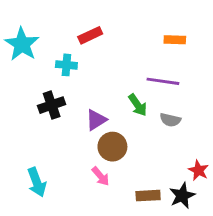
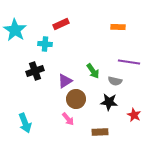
purple line: (163, 81) -> (129, 62), moved
black star: (182, 196) -> (109, 102), moved, turned 30

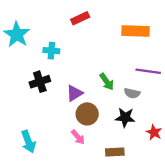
red rectangle: (61, 24) -> (80, 18), moved
orange rectangle: (118, 27) -> (136, 31), size x1.6

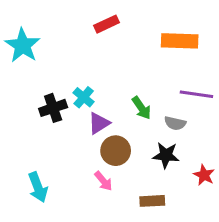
cyan cross: (51, 51) -> (84, 97), moved, turned 35

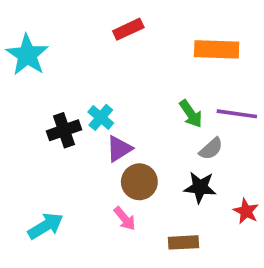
green arrow: (142, 108) -> (191, 114), moved
gray semicircle: (175, 123) -> (211, 149), turned -55
cyan arrow: (38, 187) -> (46, 226), turned -100

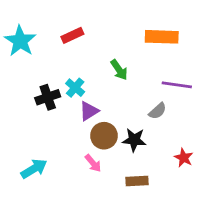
red rectangle: (128, 29) -> (72, 35), moved
green arrow: (191, 114) -> (119, 70), moved
black star: (200, 187) -> (134, 140), moved

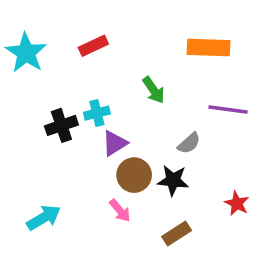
cyan cross: (75, 88) -> (97, 113), turned 36
gray semicircle: (158, 111) -> (189, 143), moved
brown rectangle: (137, 181) -> (177, 234), turned -30

